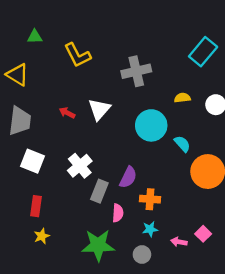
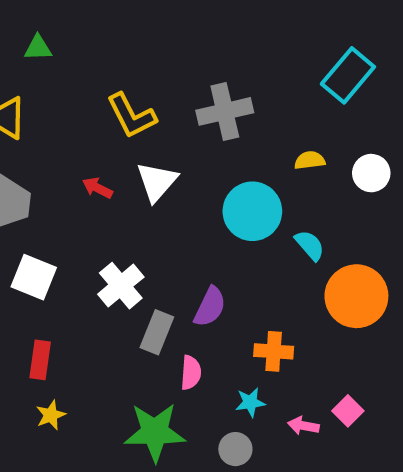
yellow L-shape: (77, 55) -> (131, 116), moved
orange cross: (150, 199) -> (274, 351), moved

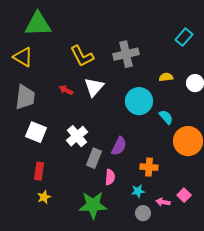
green triangle: (38, 48) -> (38, 24), size x2.0
cyan rectangle: (348, 75) -> (184, 37), size x0.7
gray circle: (235, 449) -> (143, 213), moved

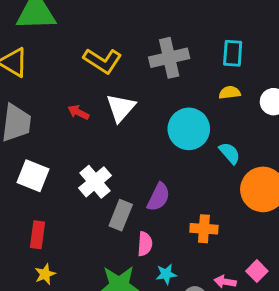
cyan rectangle: (184, 37) -> (233, 53), moved, turned -36
yellow L-shape: (82, 56) -> (103, 61), turned -30
cyan star: (138, 191) -> (166, 274), moved

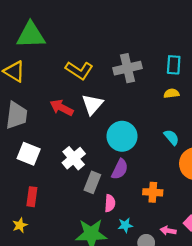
red arrow: (78, 112) -> (62, 108), size x1.5
cyan circle: (189, 129) -> (122, 136), moved
yellow star: (45, 274) -> (20, 225), moved

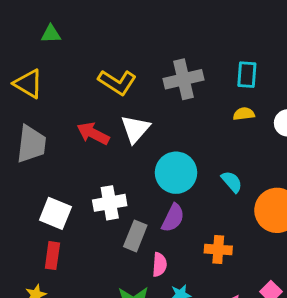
green triangle: (31, 35) -> (51, 34), size x0.5
cyan semicircle: (171, 137) -> (232, 182), moved
white square: (29, 154) -> (55, 213), moved
white cross: (74, 158) -> (110, 203), turned 30

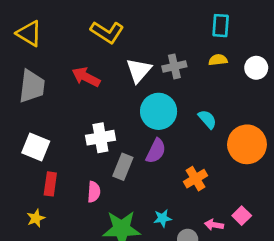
gray cross: (184, 79) -> (174, 66), moved, size x0.7
white triangle: (135, 129) -> (139, 70), moved
white square: (55, 213) -> (36, 147), moved
orange cross: (218, 250) -> (196, 179), turned -35
pink semicircle: (159, 265) -> (94, 192), moved

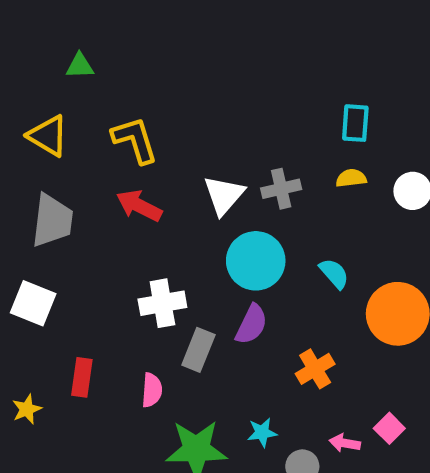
yellow L-shape: (107, 32) -> (135, 140), moved, turned -140
white square: (36, 147) -> (33, 303), moved
yellow star: (36, 218) -> (27, 409), moved

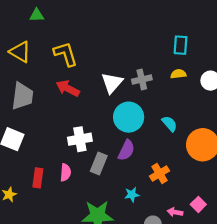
pink semicircle: (152, 390) -> (66, 172), moved
cyan star: (262, 432) -> (132, 195), moved

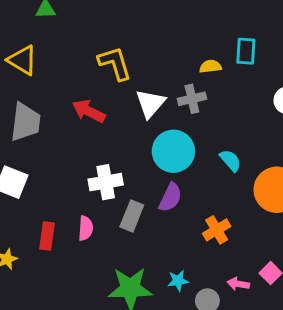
yellow L-shape: (66, 54) -> (115, 63), moved
yellow semicircle: (178, 74) -> (210, 66), moved
cyan star: (132, 195) -> (178, 281), moved

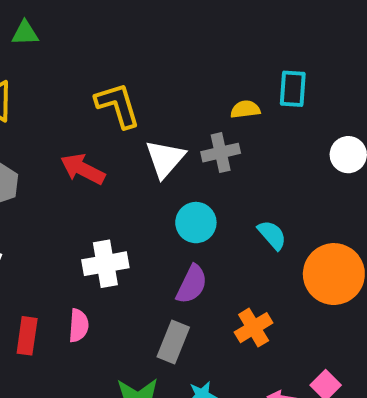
cyan circle: (173, 151) -> (196, 223), size x0.7
gray rectangle: (132, 216) -> (173, 342), moved

